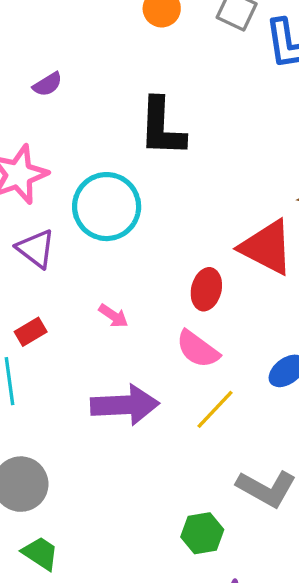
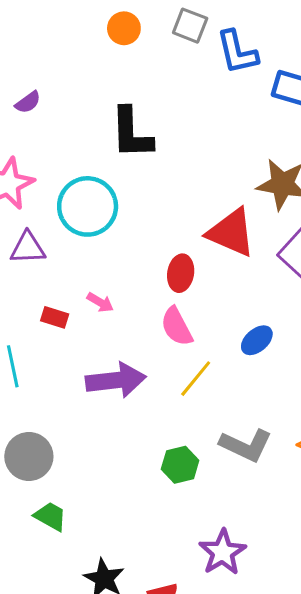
purple triangle: (36, 249) -> (28, 248), turned -36
red rectangle: (31, 332) -> (55, 317), moved, turned 52
pink semicircle: (198, 349) -> (177, 327), turned 30
green hexagon: (202, 533) -> (180, 465), moved

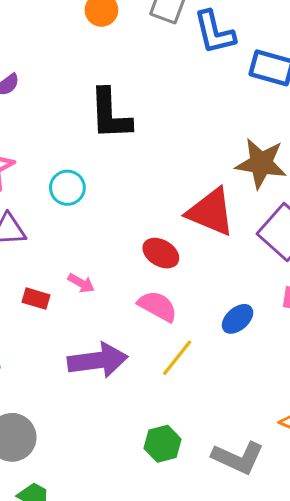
cyan circle: (88, 206) -> (67, 188), size x0.6
red ellipse: (181, 273) -> (161, 253), turned -68
pink semicircle: (177, 327) -> (158, 306), turned 147
gray L-shape: (246, 445) -> (238, 458), moved

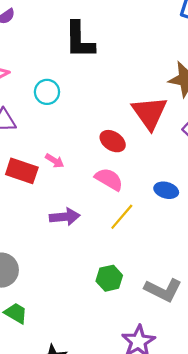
red triangle: (211, 212) -> (149, 113), turned 30
red rectangle: (36, 299) -> (22, 171), size x1.6
blue ellipse: (238, 319) -> (166, 190), turned 55
purple arrow: (98, 360) -> (65, 217), size x0.7

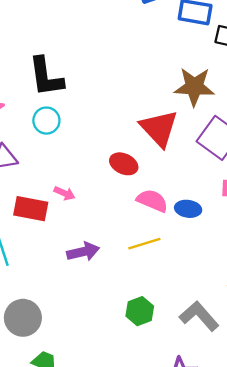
black L-shape: (79, 40) -> (46, 77), moved
pink semicircle: (109, 179) -> (152, 201), moved
yellow line: (122, 217) -> (144, 244), turned 40
gray L-shape: (163, 290) -> (199, 316), turned -150

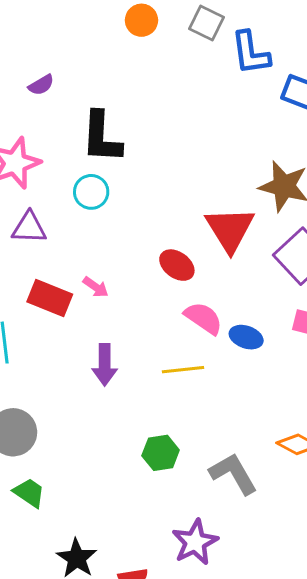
purple arrow: (83, 252) -> (105, 365), turned 92

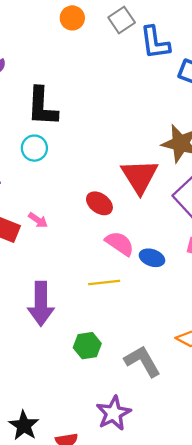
gray square: (207, 23) -> (122, 20), turned 30
purple arrow: (105, 365) -> (41, 304), moved, size x1.4

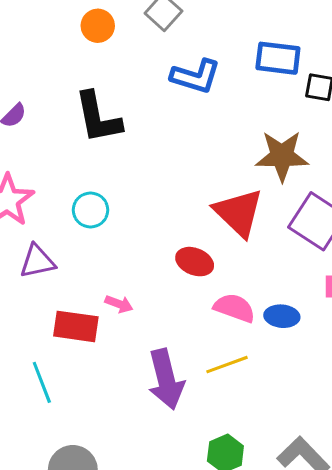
blue L-shape: (155, 43) -> (196, 76), moved, turned -51
black L-shape: (42, 107) -> (98, 118), moved
purple arrow: (41, 304) -> (166, 379), moved

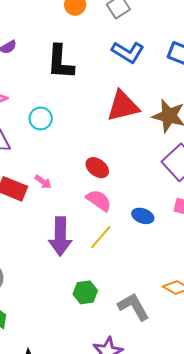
red triangle: (239, 213) -> (123, 106), moved, turned 48
pink semicircle: (234, 308) -> (99, 200), moved
yellow line: (227, 365) -> (101, 237), turned -44

